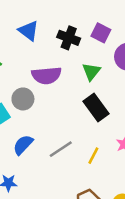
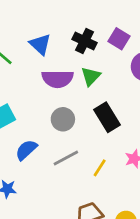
blue triangle: (29, 31) -> (40, 44), moved
green triangle: (91, 72) -> (91, 76), moved
gray circle: (23, 99) -> (63, 119), moved

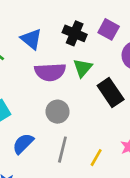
black rectangle: (107, 117) -> (111, 92), moved
gray line: (66, 158) -> (62, 150), turned -45

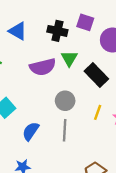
blue triangle: (31, 39) -> (18, 31), moved
gray circle: (58, 112) -> (65, 101), moved
yellow line: (96, 158) -> (98, 112), moved

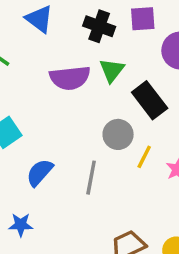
purple square: (85, 22) -> (143, 19), turned -30
gray circle: (65, 101) -> (118, 134), moved

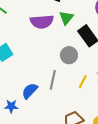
yellow line: (144, 157) -> (83, 82), moved
blue semicircle: (40, 173) -> (30, 91), moved

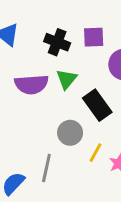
yellow line: (83, 82) -> (96, 153), moved

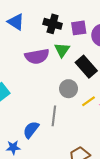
purple square: (94, 37) -> (79, 28), moved
yellow line: (96, 153) -> (88, 101), turned 32

